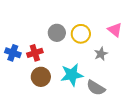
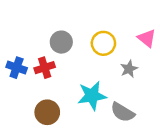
gray circle: (57, 33) -> (61, 42), moved
brown circle: (41, 77) -> (47, 112), moved

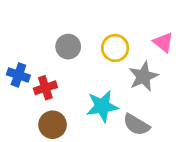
red cross: (45, 68) -> (45, 88), moved
gray star: (129, 69) -> (143, 76), size x1.5

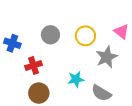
blue cross: (18, 75) -> (12, 43), moved
cyan star: (102, 106) -> (76, 79), size x0.7

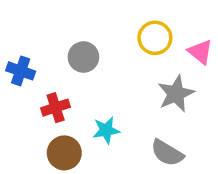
yellow circle: (85, 36) -> (155, 38), moved
cyan star: (76, 79) -> (106, 130), moved

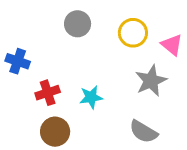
gray circle: (83, 57) -> (78, 24), moved
cyan star: (106, 130) -> (91, 97), moved

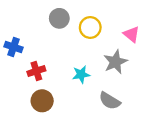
yellow circle: (133, 33) -> (90, 27), moved
cyan star: (91, 97) -> (81, 74), moved

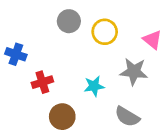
gray star: (115, 62) -> (134, 72), turned 30
brown circle: (42, 101) -> (62, 117), moved

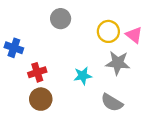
yellow circle: (105, 32) -> (108, 31), moved
brown circle: (62, 117) -> (41, 99), moved

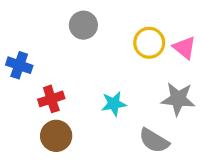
gray star: (118, 63) -> (178, 99), moved

